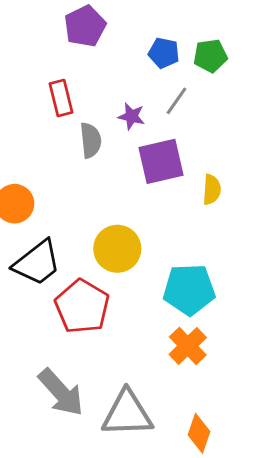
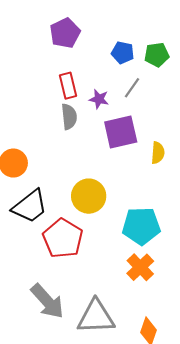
red rectangle: (61, 98) -> (68, 86), moved

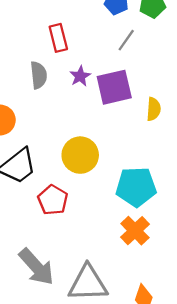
purple star: (99, 99) -> (80, 76), moved, turned 30
gray semicircle: (69, 117) -> (39, 75), moved
red pentagon: (63, 238) -> (53, 200), size x0.7

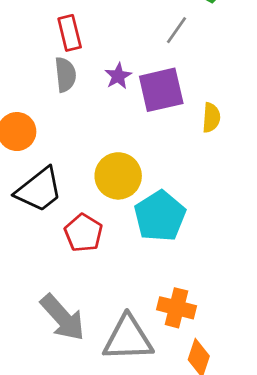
red rectangle: (58, 38) -> (70, 33), moved
cyan pentagon: (136, 187) -> (160, 216), moved, turned -30
orange cross: (135, 231) -> (176, 308), moved, turned -32

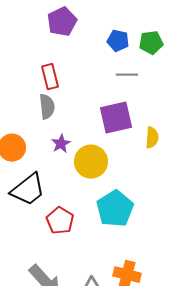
gray line: (176, 30) -> (127, 75), turned 55
purple star: (118, 76) -> (61, 144), moved
yellow circle: (118, 176) -> (91, 162), moved

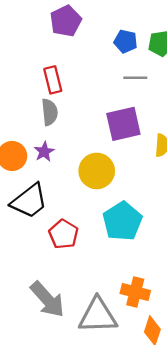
purple star: (61, 144) -> (44, 152), moved

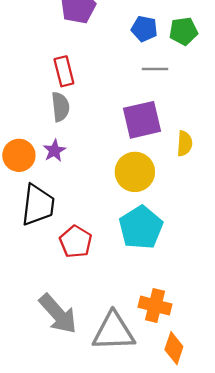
yellow circle: (97, 171) -> (135, 172), moved
black trapezoid: (29, 201) -> (38, 205), turned -45

